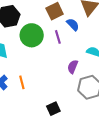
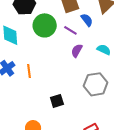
purple line: (58, 37) -> (70, 30), turned -48
purple semicircle: (73, 67) -> (77, 51), moved

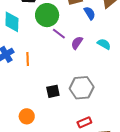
purple line: (70, 30) -> (59, 34), moved
gray hexagon: (96, 84) -> (82, 88), moved

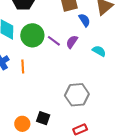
green circle: (47, 15) -> (32, 35), moved
purple semicircle: (77, 43) -> (72, 42), moved
black square: (53, 91) -> (43, 118), moved, turned 32

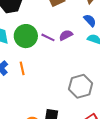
blue semicircle: (84, 20) -> (90, 20), moved
purple semicircle: (72, 42) -> (66, 35), turned 40

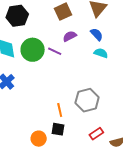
purple semicircle: (66, 35) -> (70, 36), moved
orange line: (22, 68) -> (60, 110), moved

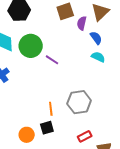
purple semicircle: (70, 36) -> (82, 23), moved, turned -56
purple line: (55, 51) -> (52, 60), moved
black square: (58, 129) -> (47, 128), turned -32

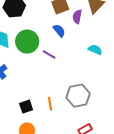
blue semicircle: (96, 38) -> (59, 31), moved
black square: (47, 128) -> (26, 107), moved

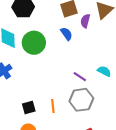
cyan semicircle: (95, 50) -> (104, 71), moved
purple line: (49, 55) -> (80, 77), moved

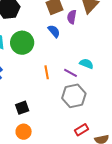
cyan semicircle: (104, 71) -> (86, 64), moved
orange line: (53, 106) -> (47, 72), moved

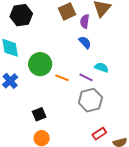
blue semicircle: (54, 31) -> (85, 42), moved
green circle: (22, 43) -> (40, 64), moved
orange line: (47, 72) -> (62, 78), turned -56

